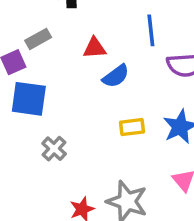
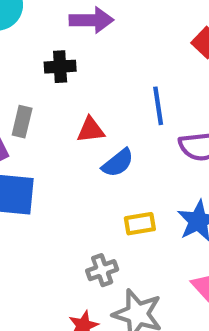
gray rectangle: (38, 39) -> (22, 122), turned -45
gray cross: (54, 149) -> (102, 270), moved, turned 30

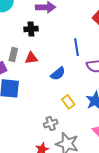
red triangle: (91, 130) -> (31, 58), moved
yellow rectangle: (140, 224) -> (68, 102), turned 64

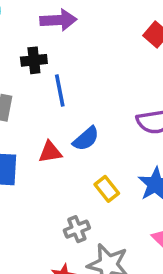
blue line: (77, 47) -> (60, 90), moved
red triangle: (31, 58) -> (50, 152), moved

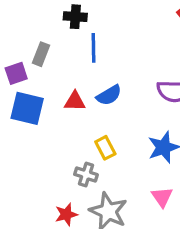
yellow rectangle: (107, 189) -> (105, 148), moved
gray cross: (77, 229) -> (86, 175), turned 30

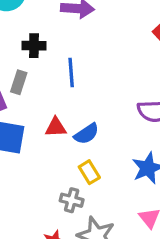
black cross: (75, 17) -> (34, 46), moved
blue semicircle: (109, 95) -> (87, 134), moved

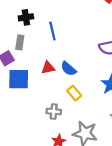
blue semicircle: (87, 134) -> (69, 69), turned 84
gray cross: (72, 200) -> (54, 111), moved

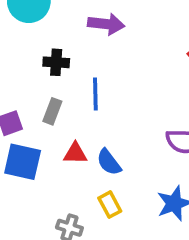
gray rectangle: (20, 42) -> (52, 111), moved

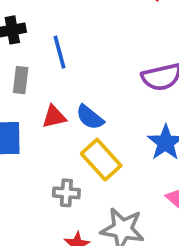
yellow rectangle: (110, 205) -> (101, 160), size x1.5

